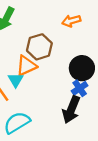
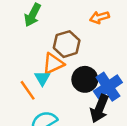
black circle: (82, 68) -> (85, 79), moved
blue cross: (80, 88) -> (108, 87), size x1.6

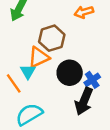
blue cross: (108, 87) -> (92, 80), size x0.6

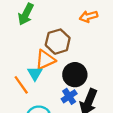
blue cross: (92, 80) -> (69, 96), moved

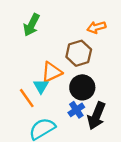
brown hexagon: (58, 42) -> (79, 53), moved

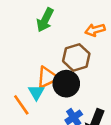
green arrow: (32, 25) -> (45, 20), moved
black circle: (82, 87) -> (66, 84), moved

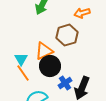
black circle: (66, 84) -> (50, 66), moved
cyan triangle: (36, 92) -> (21, 59), moved

